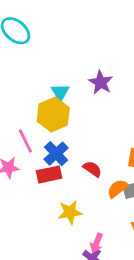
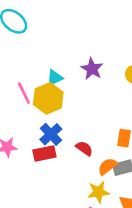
cyan triangle: (60, 92) -> (55, 78), turned 36
pink line: (25, 141) -> (24, 93), moved
yellow star: (70, 212) -> (98, 192), moved

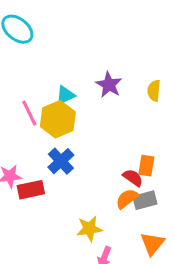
red semicircle: (84, 148) -> (133, 178), moved
red rectangle: (44, 154) -> (31, 190), moved
yellow star: (98, 192) -> (89, 229), moved

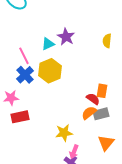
purple star: (109, 85) -> (66, 37), moved
yellow hexagon: (58, 119) -> (50, 71), moved
blue cross: (61, 161) -> (25, 75), moved
red rectangle: (31, 190) -> (20, 117), moved

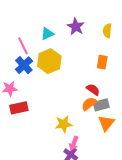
purple star: (66, 37) -> (76, 27), moved
orange rectangle: (102, 91) -> (102, 62), moved
orange triangle: (106, 143) -> (106, 123), moved

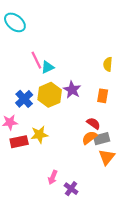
purple star: (76, 27) -> (72, 90), moved
pink line: (23, 46) -> (36, 60), moved
yellow star: (64, 124) -> (39, 135), moved
pink arrow: (74, 143) -> (53, 177), moved

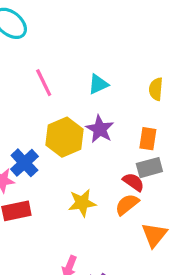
cyan triangle: (48, 67) -> (98, 84), moved
blue cross: (24, 99) -> (24, 163), moved
yellow star: (39, 135) -> (82, 203), moved
gray rectangle: (102, 139) -> (149, 168), moved

